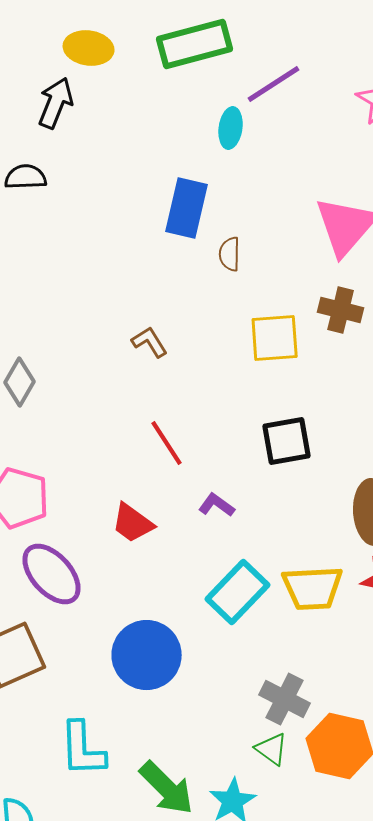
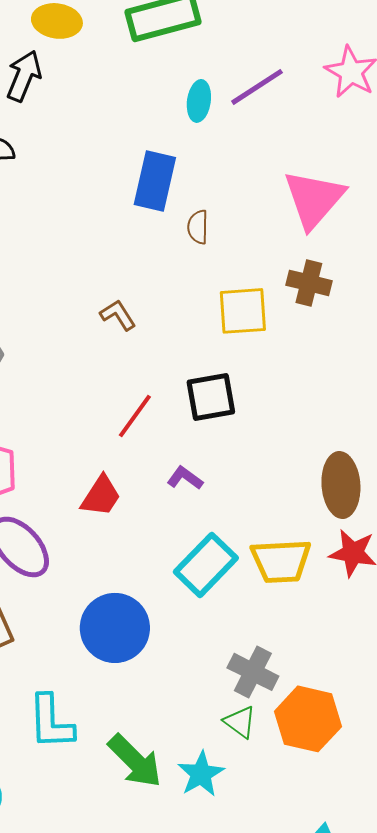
purple line: (274, 84) -> (257, 87), moved
black square: (287, 441) -> (211, 397), moved
red line: (167, 443) -> (135, 416), turned 69
red trapezoid: (133, 523) -> (101, 496), turned -93

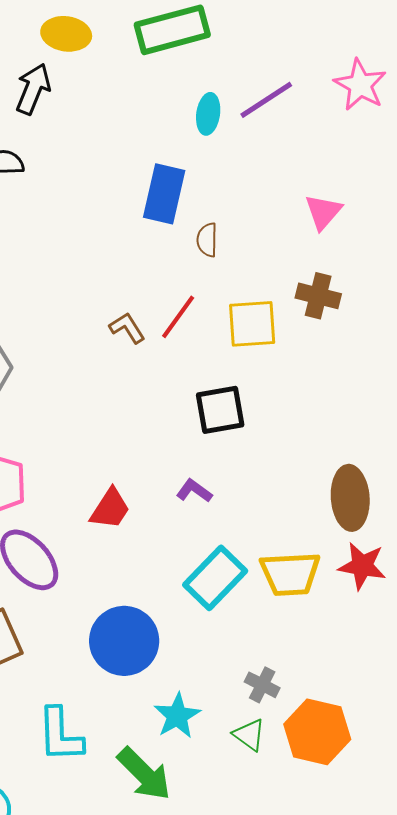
pink triangle: (314, 199) -> (323, 212), size x0.6
red line: (135, 416) -> (178, 317), moved
gray cross: (253, 672) -> (262, 685), size x0.7
cyan star: (201, 774) -> (177, 716), moved

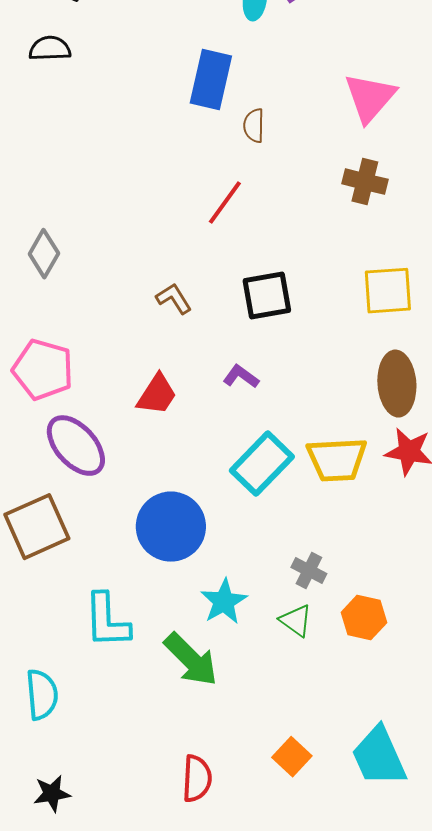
pink triangle: (323, 212) -> (370, 98), size x1.4
yellow square: (252, 324) -> (388, 291), moved
brown L-shape: (127, 328) -> (174, 299), moved
orange hexagon: (317, 732) -> (364, 618), size x0.7

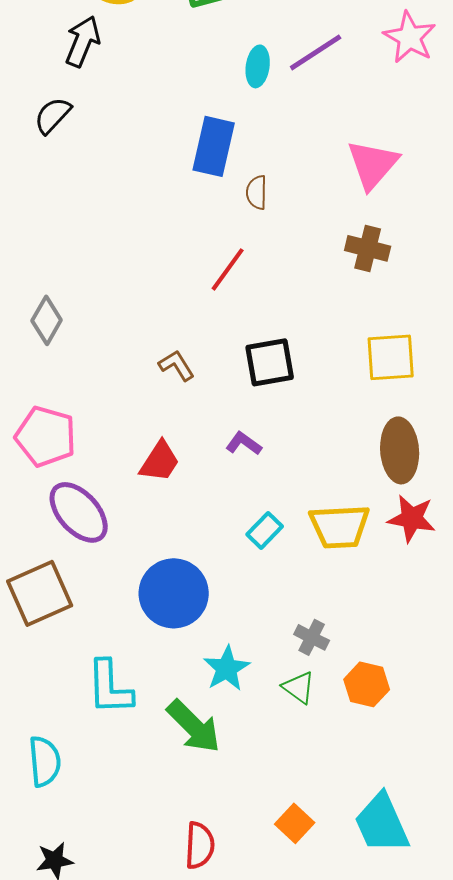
black semicircle: (50, 49) -> (53, 115), turned -45
cyan rectangle: (262, 464) -> (265, 530), size x0.6

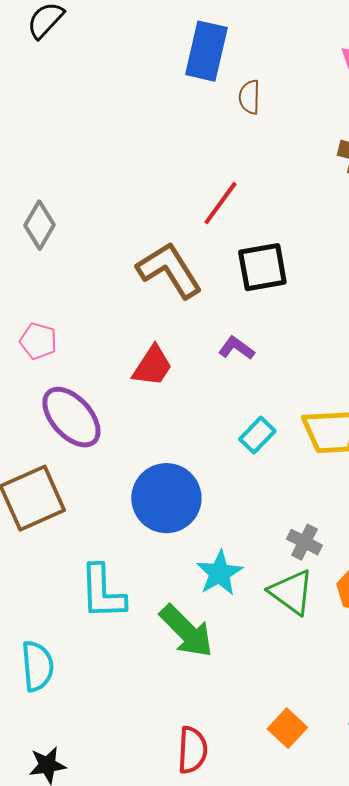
red line: (228, 269) -> (220, 203), moved
brown L-shape: (177, 365) -> (169, 270), size x1.8
pink pentagon: (46, 436) -> (38, 341), size x0.6
green triangle: (299, 687) -> (291, 592), size x1.4

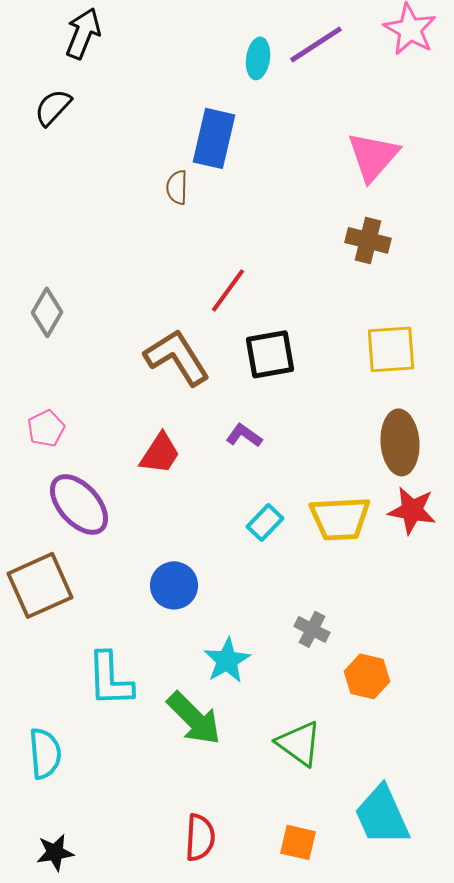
brown semicircle: (249, 97) -> (177, 187), moved
pink pentagon: (38, 341) -> (46, 428), turned 30
blue circle: (166, 498) -> (174, 585), size x0.7
green triangle: (291, 592) -> (299, 743), moved
orange square: (287, 728) -> (298, 842), moved, turned -30

